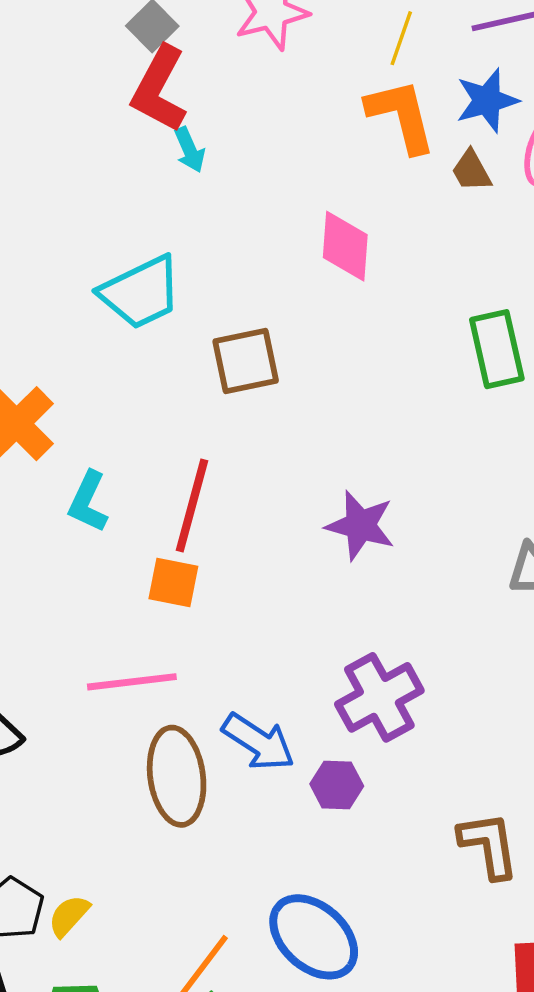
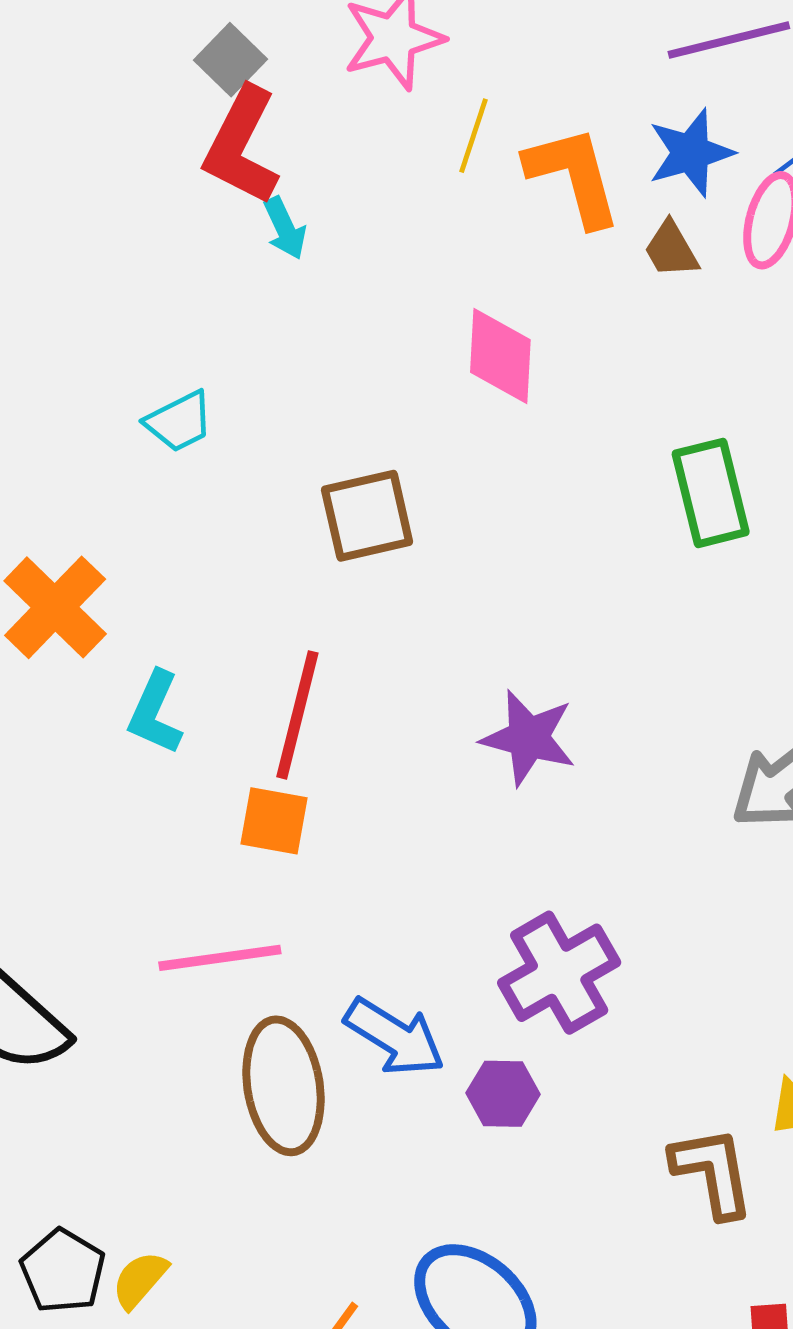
yellow line: (401, 38) -> (473, 136), moved
cyan trapezoid: (141, 292) -> (179, 422), moved, size x0.6

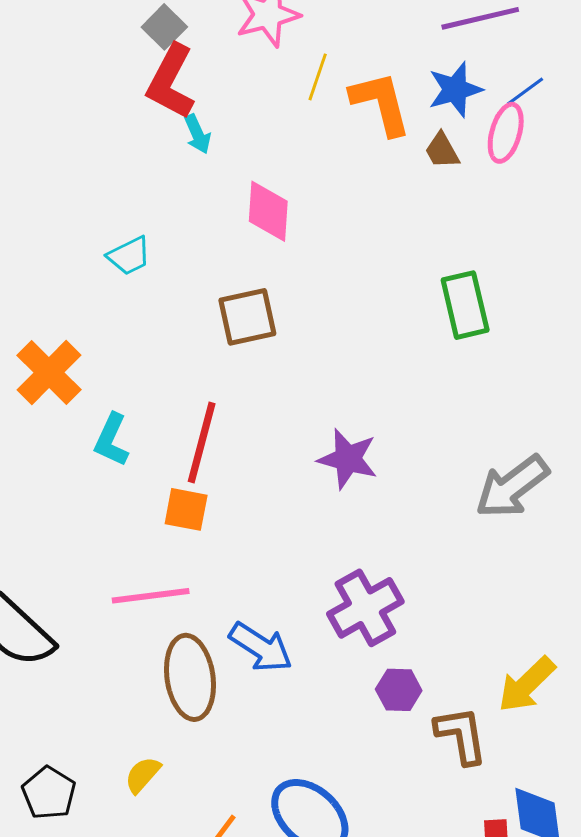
pink diamond: (500, 356) -> (268, 211), moved
purple hexagon: (503, 1094) -> (399, 690), moved
yellow semicircle: (140, 1280) -> (143, 775), moved

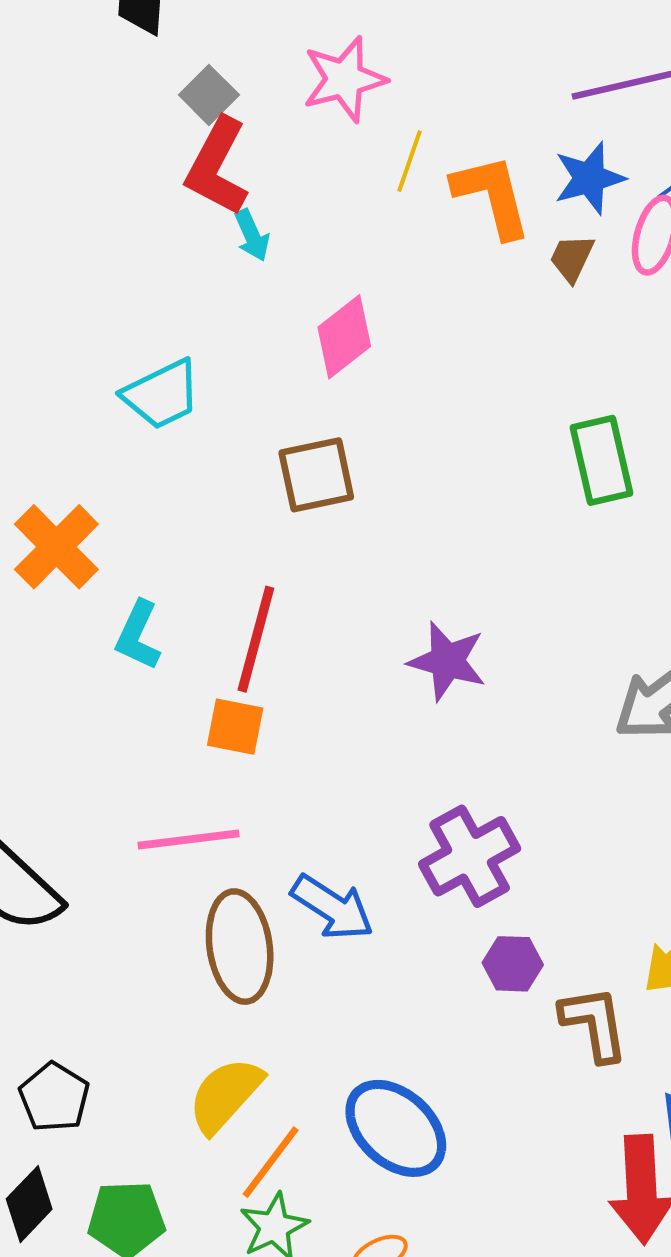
brown trapezoid: (442, 151) -> (572, 258), turned 54
pink diamond: (268, 211) -> (344, 337), turned 48
cyan trapezoid: (129, 256) -> (162, 394), size x1.4
yellow semicircle: (143, 775) -> (225, 1095), moved, size x1.6

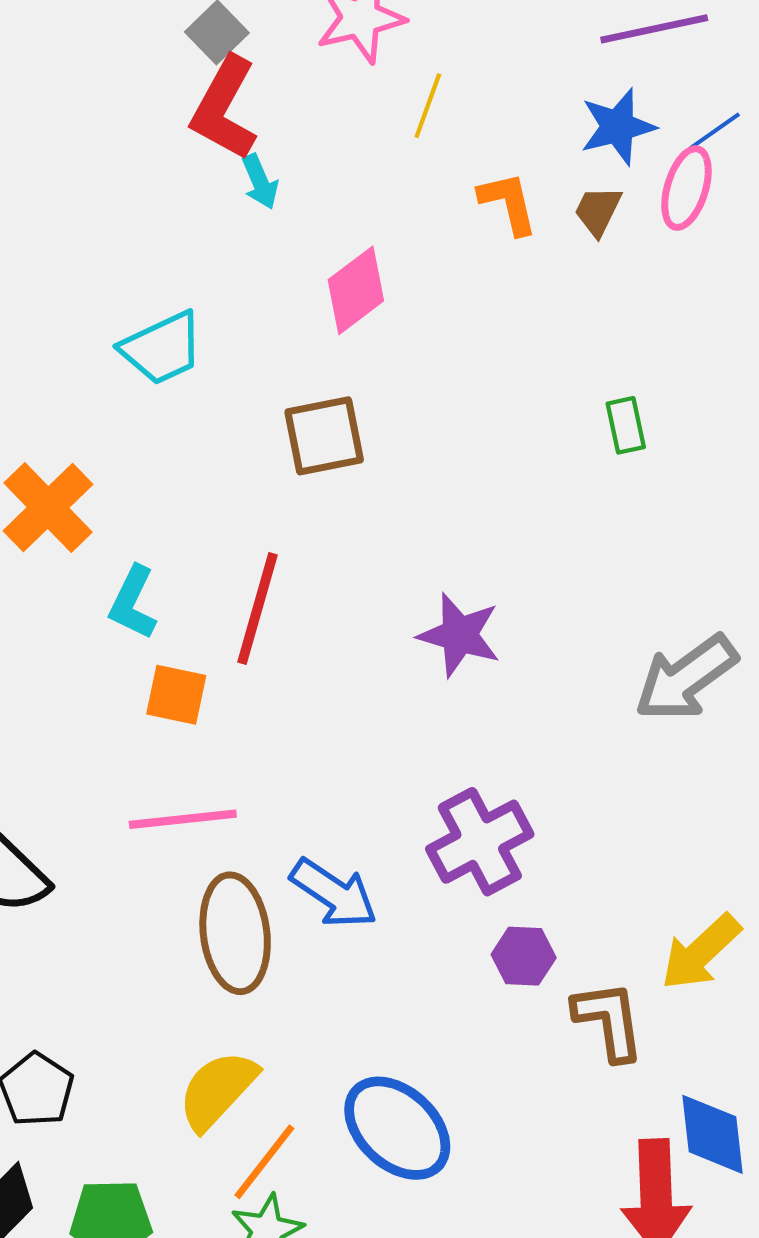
orange L-shape: (492, 196) -> (508, 203), moved, size x0.7
green rectangle: (601, 460) -> (626, 425), size x0.6
orange square: (235, 727) -> (176, 695), moved

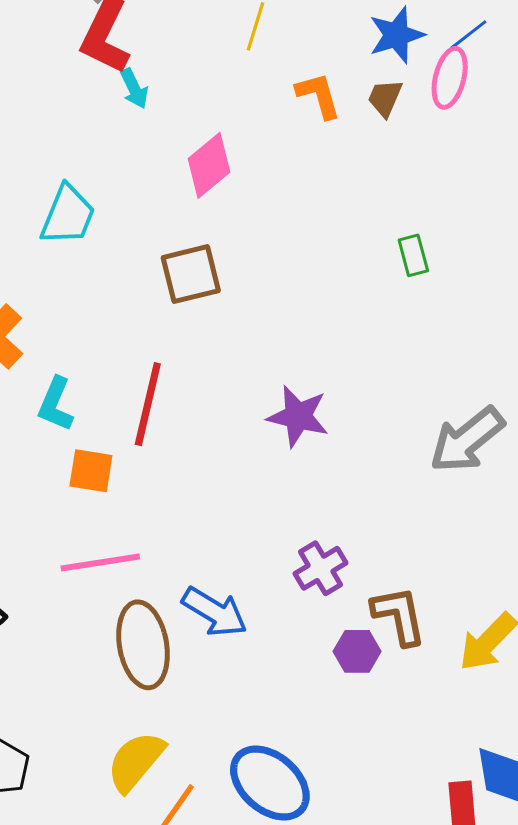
cyan trapezoid: (162, 348) -> (68, 215), turned -40
purple cross: (480, 842) -> (320, 568), size x0.7
brown L-shape: (609, 1021) -> (399, 616), moved

